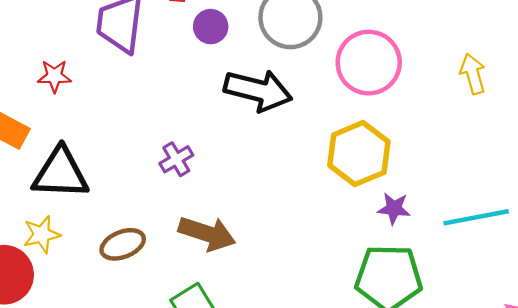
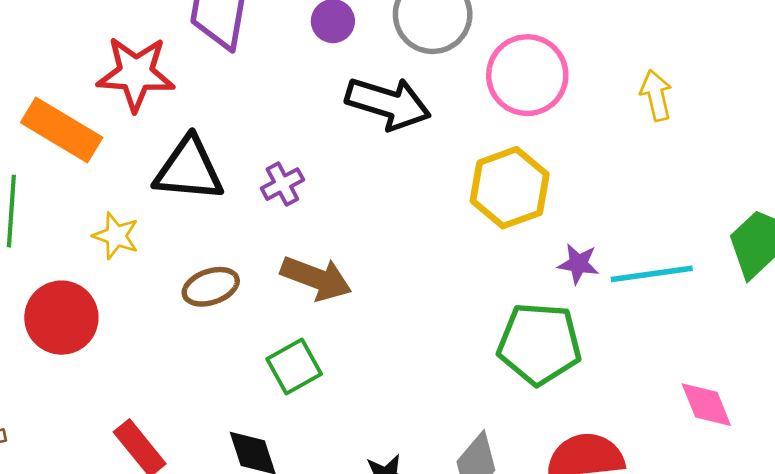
red star: (54, 76) -> (136, 74), size x1.8
black triangle: (61, 173) -> (189, 169), moved
purple star: (394, 208) -> (578, 264), moved
yellow star: (42, 234) -> (116, 236), moved, turned 30

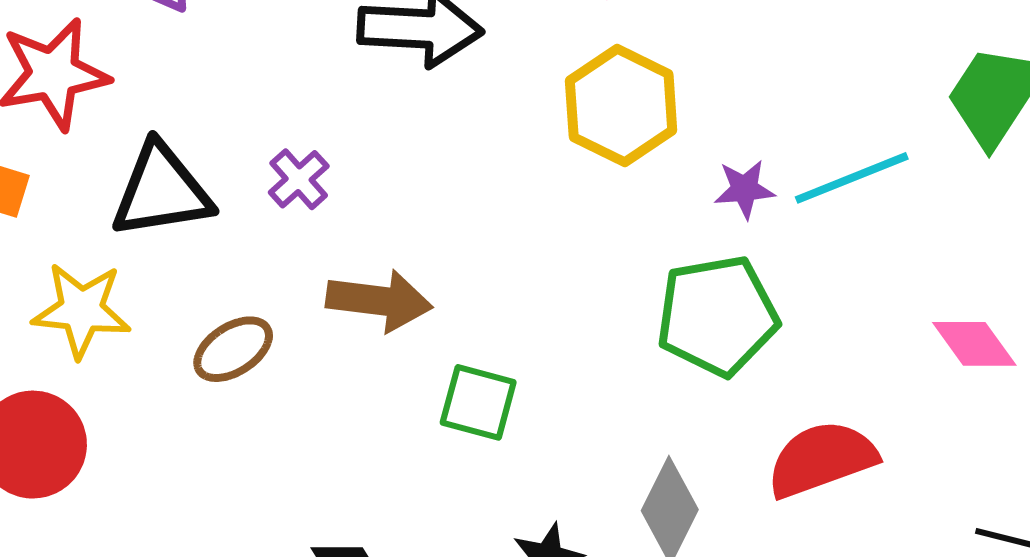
yellow star: (116, 236) -> (81, 310), size x1.4
green square: (294, 367) -> (478, 402), moved, turned -32

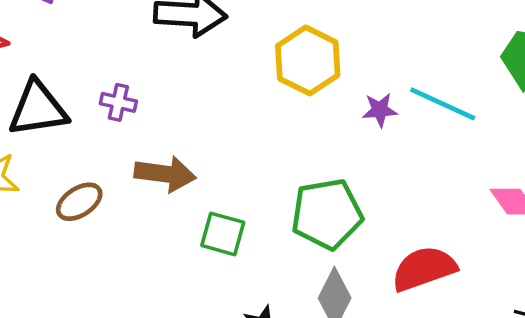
cyan line: (852, 178) -> (443, 104), turned 46
purple cross: (299, 179) -> (118, 102), turned -36
green pentagon: (717, 316) -> (327, 214), moved

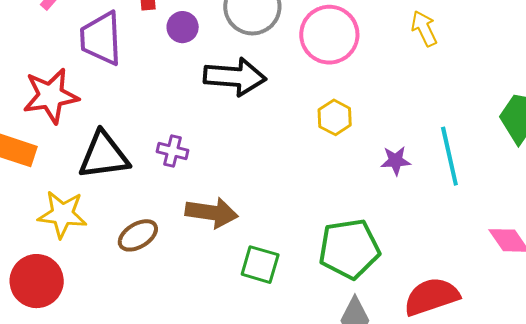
yellow hexagon: (308, 60) -> (335, 117), size x0.6
cyan line: (443, 104) -> (449, 156), turned 52

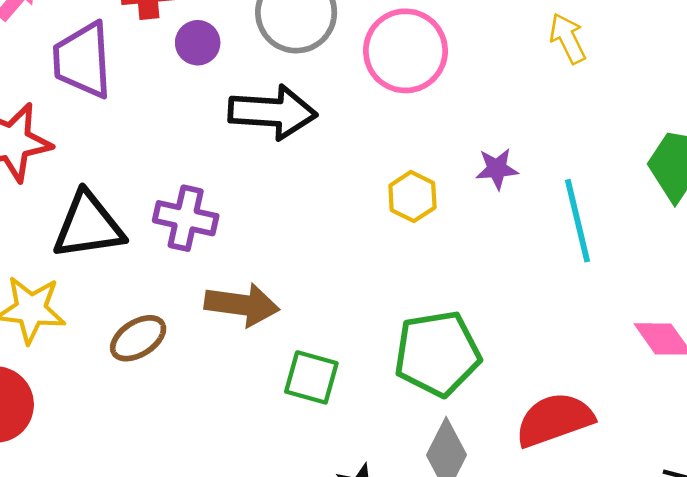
yellow arrow: (424, 29) -> (568, 38), moved
yellow hexagon: (335, 117) -> (412, 196), moved
purple cross: (173, 151) -> (186, 218), size x1.4
purple star: (396, 161) -> (497, 169), moved

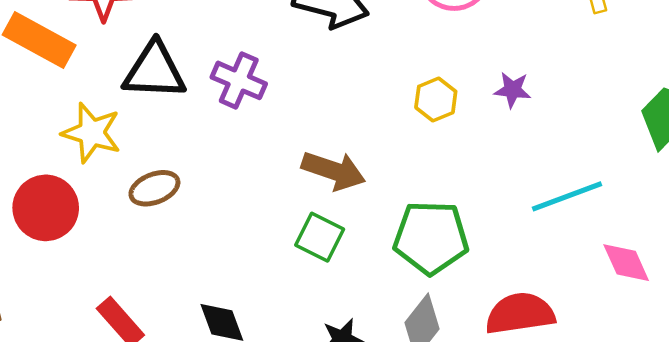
cyan line: (577, 221) -> (567, 196), moved, turned 72
brown arrow: (242, 305) -> (334, 171), moved
brown ellipse: (138, 338) -> (154, 188), moved

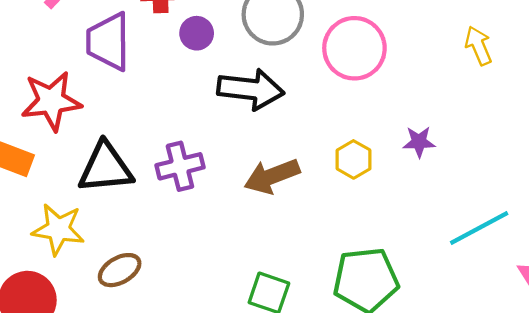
purple cross: (239, 80) -> (180, 166), turned -30
brown arrow: (334, 171) -> (272, 176), moved, turned 148

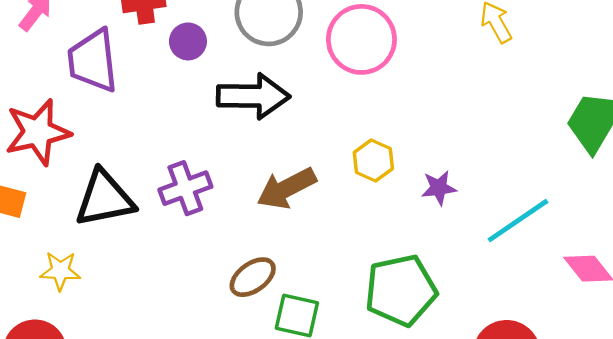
purple star: (419, 142) -> (439, 188), moved
yellow star: (58, 229) -> (60, 271), size x0.7
brown ellipse: (120, 270) -> (253, 277), moved

